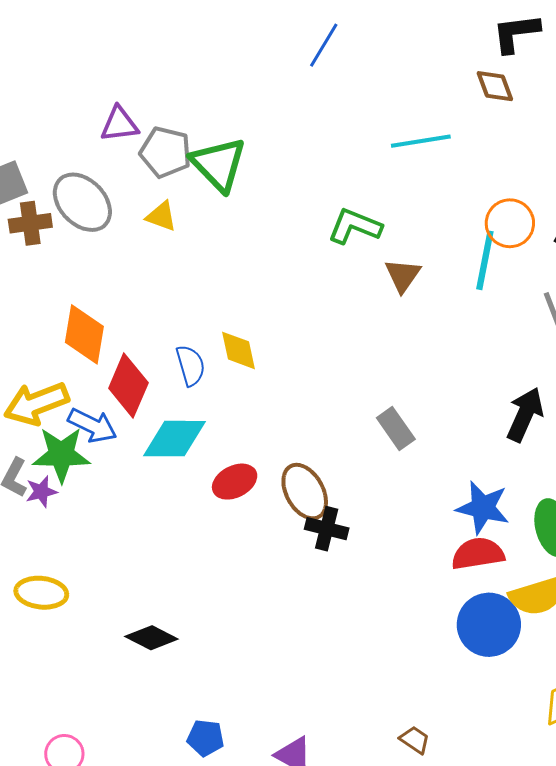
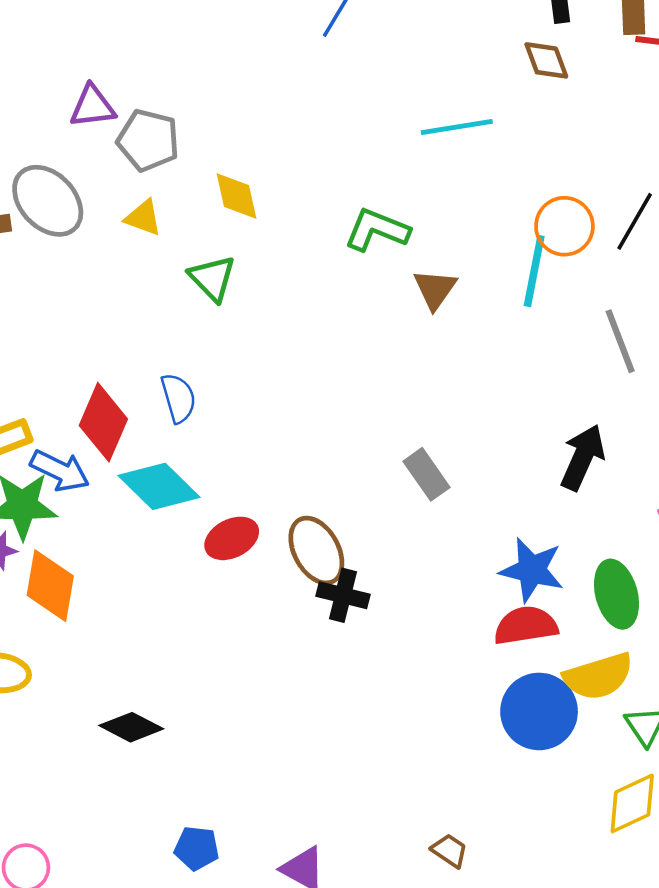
green triangle: (219, 164) -> (212, 278), moved, size x0.7
orange diamond: (84, 334) -> (50, 586), moved
yellow diamond: (239, 350) -> (237, 196), moved
cyan diamond: (174, 439) -> (159, 486), turned 44

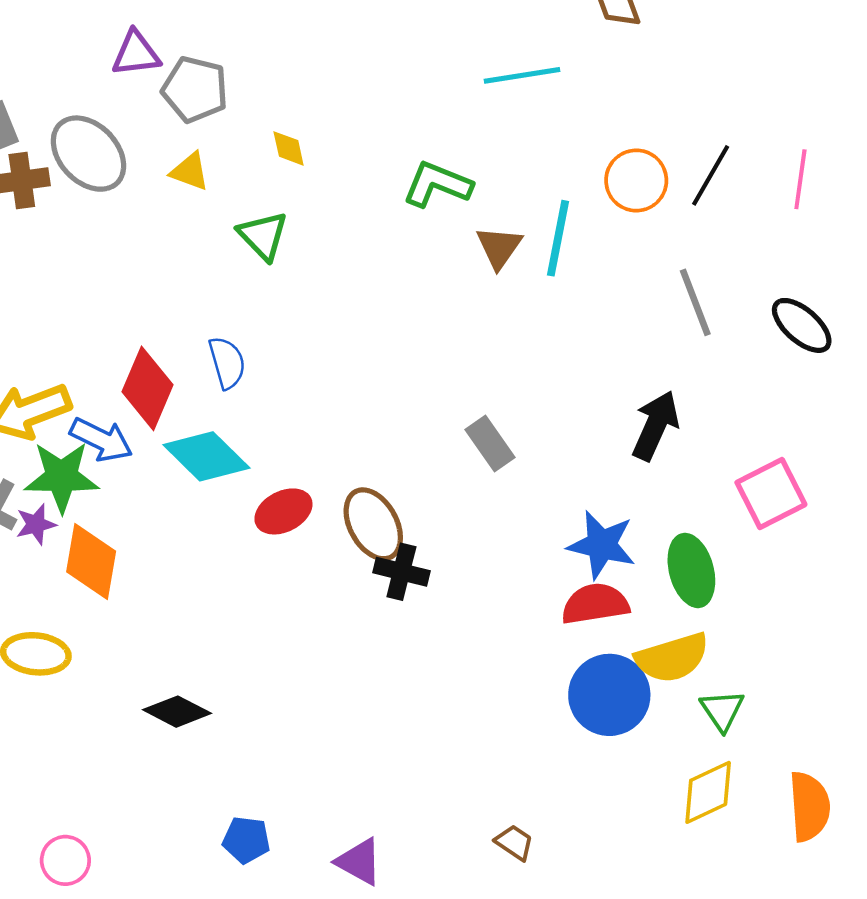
yellow diamond: (237, 196) -> (289, 148), size x0.7
cyan line: (534, 271) -> (558, 238), moved

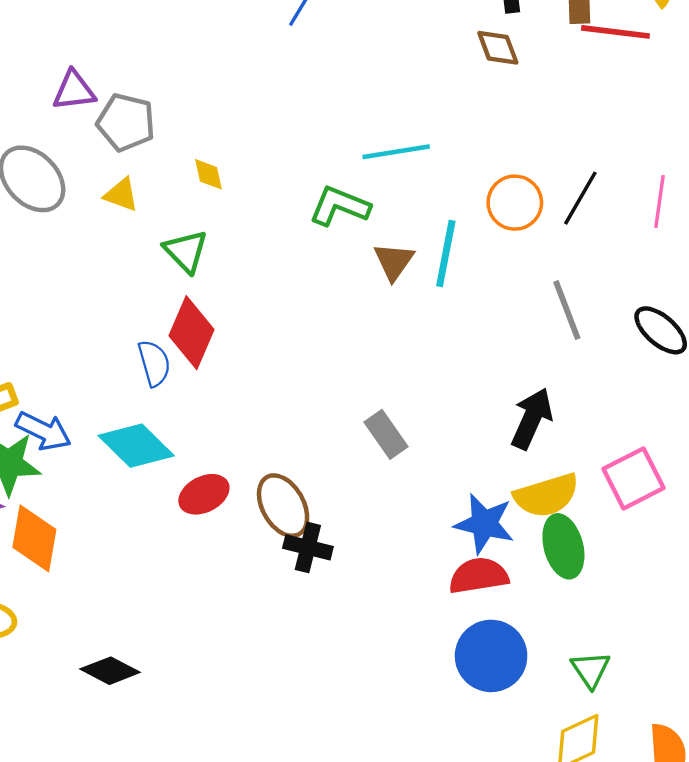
cyan line: (522, 75) -> (396, 152), moved
red diamond: (147, 388) -> (191, 333), moved
yellow semicircle: (672, 658) -> (546, 495), moved

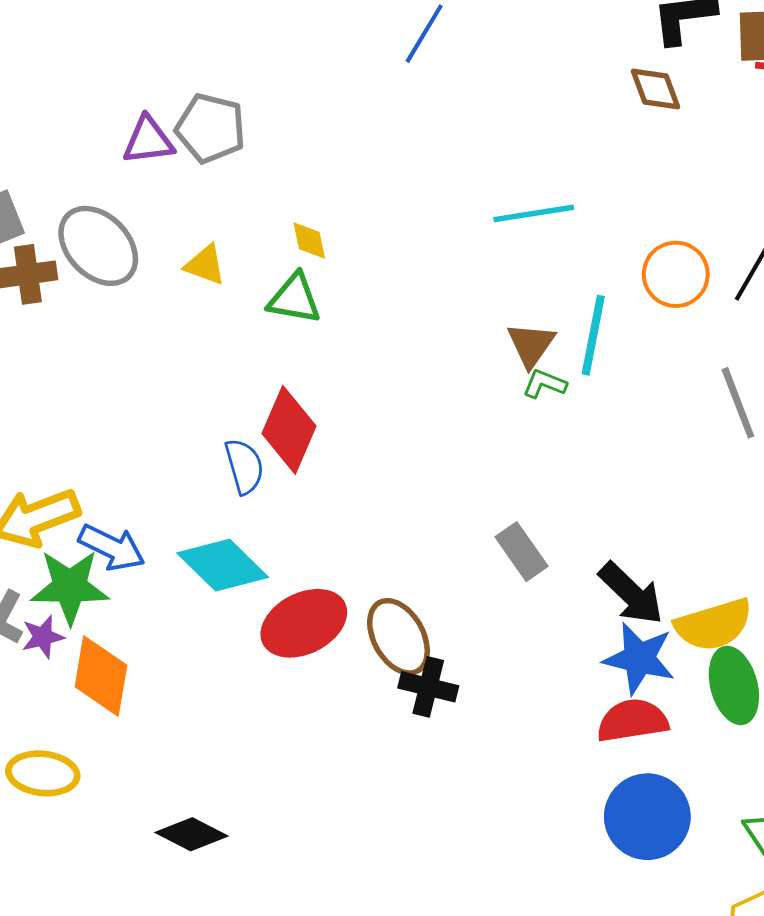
gray pentagon: (126, 122) -> (210, 128), moved
green L-shape: (340, 206) -> (545, 384), moved, size x0.6
green triangle: (186, 251) -> (294, 299), moved, turned -36
black arrow: (532, 419) -> (631, 594), moved, turned 110
red ellipse: (204, 494) -> (304, 623), size x1.4

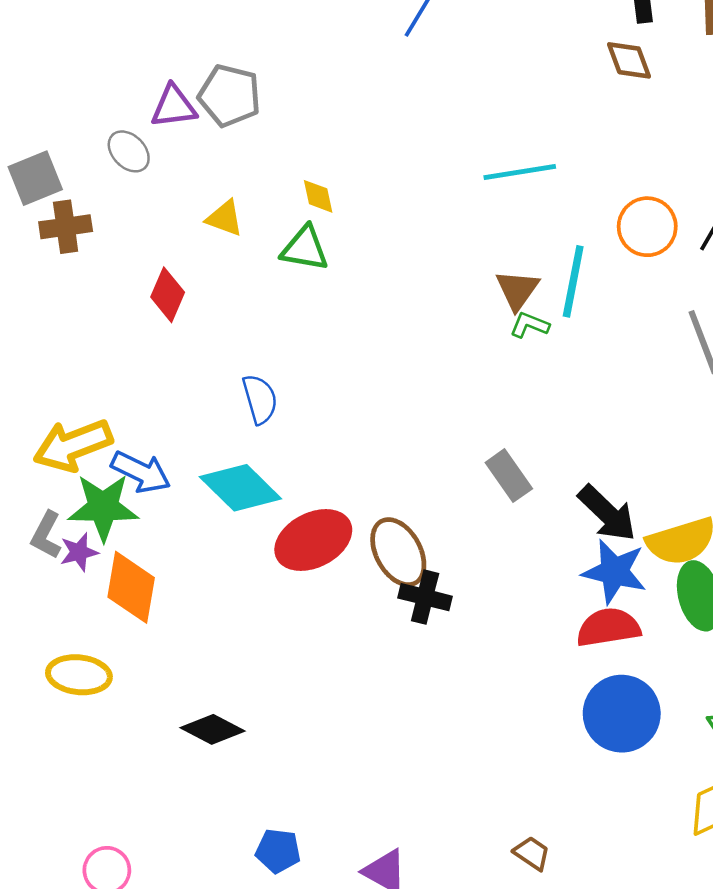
gray ellipse: (98, 246) -> (129, 151), moved, size x0.6
red diamond: (289, 430) -> (168, 295), moved, size x0.7

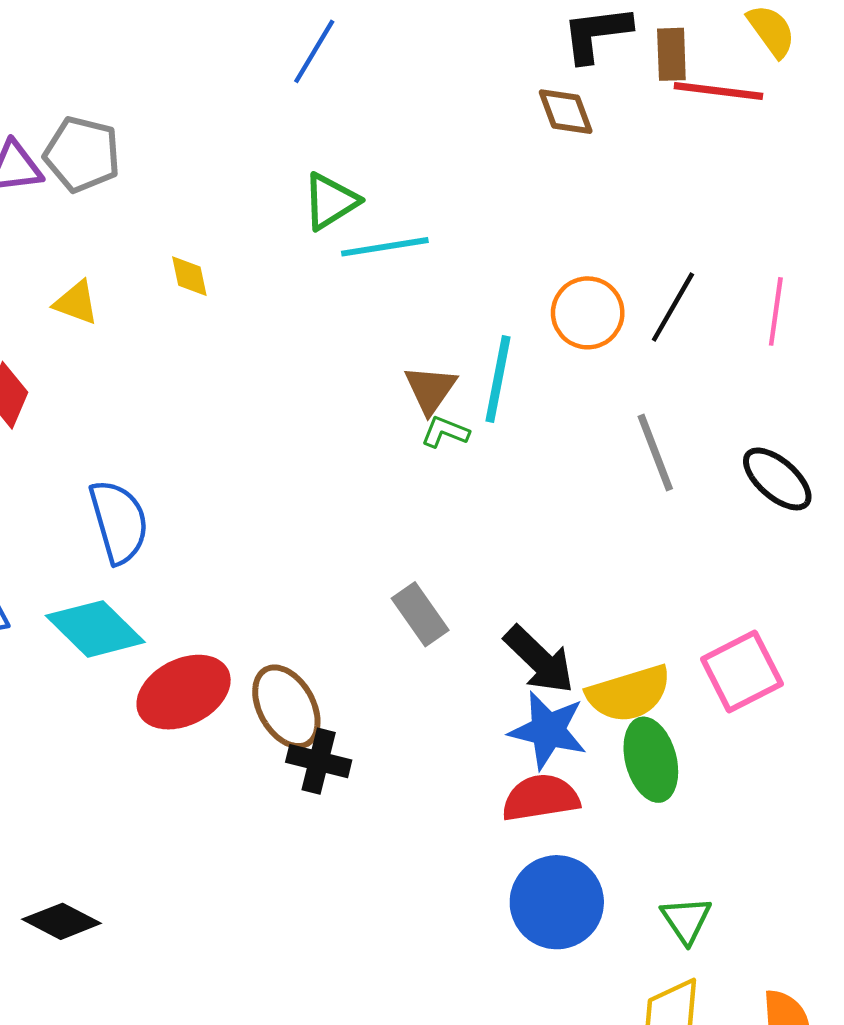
cyan line: (520, 172) -> (385, 247), moved
green triangle: (305, 249) -> (330, 201), moved, turned -42
blue semicircle: (260, 399) -> (119, 522), size x1.4

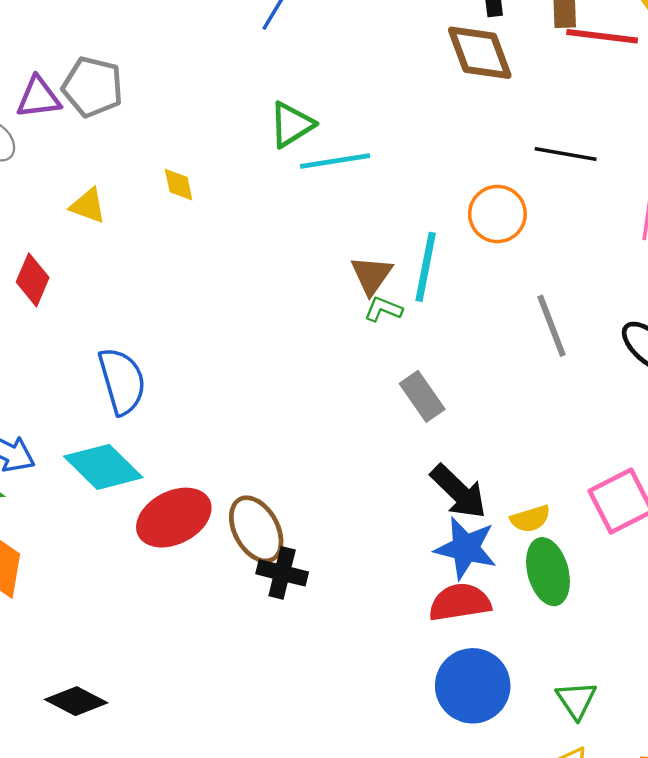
brown diamond: (566, 112) -> (480, 53), size x1.5
black line: (673, 307) -> (566, 154), moved, turned 70
gray rectangle: (420, 614) -> (422, 396), moved
yellow semicircle: (629, 694) -> (530, 519), size x0.6

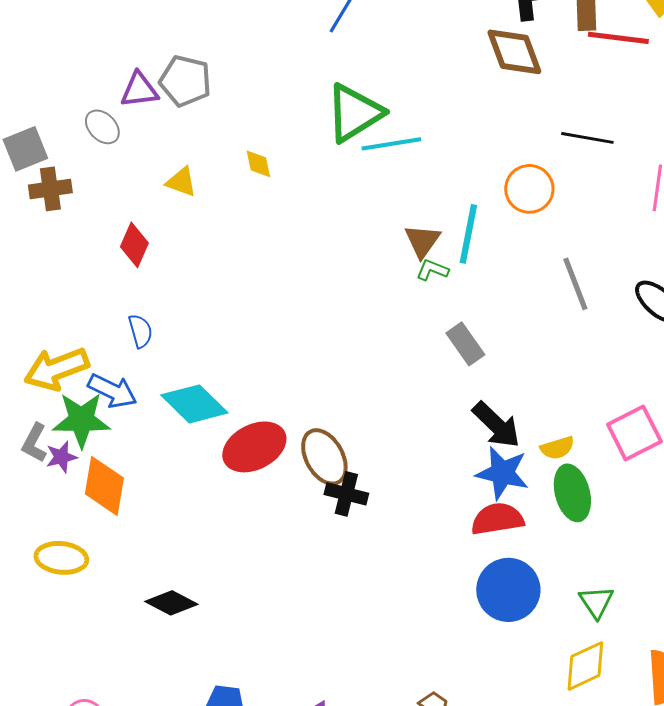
green triangle: (291, 125) -> (354, 113), size x1.5
blue semicircle: (122, 381) -> (140, 331), moved, size x0.6

